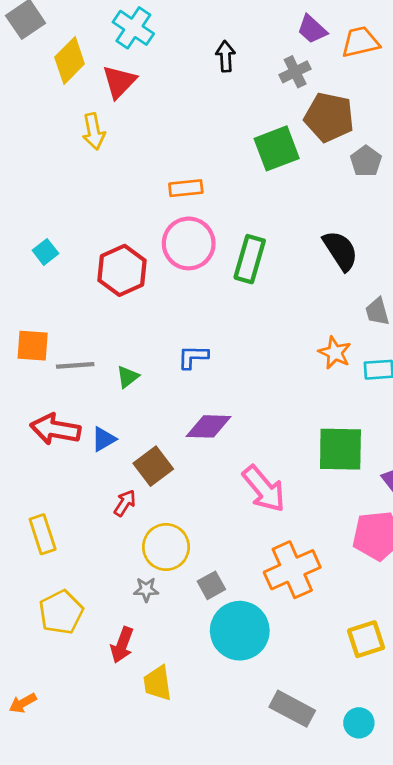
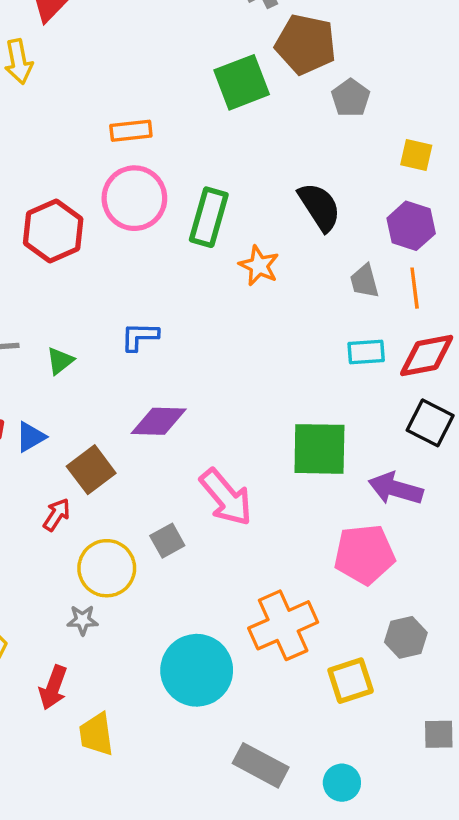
orange star: (335, 353) -> (259, 266), moved
orange cross: (292, 570) -> (283, 625), moved
gray square: (211, 585) -> (167, 541), moved

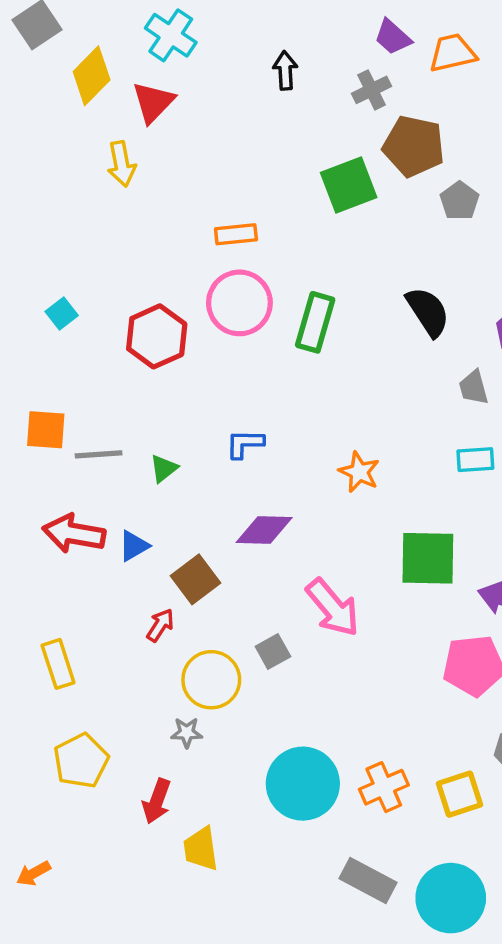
orange star: (259, 266) -> (359, 472), moved
orange cross: (283, 625) -> (384, 787), moved, size x0.7
cyan circle: (342, 783) -> (451, 898), size x1.8

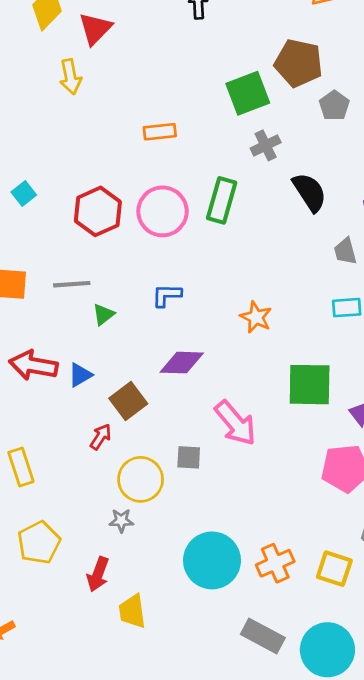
gray cross: (372, 90) -> (266, 145), moved
pink circle: (239, 303) -> (163, 211), moved
gray line: (99, 454) -> (72, 284), moved
gray square: (273, 652) -> (189, 457), turned 32
yellow square: (460, 794) -> (334, 569), turned 36

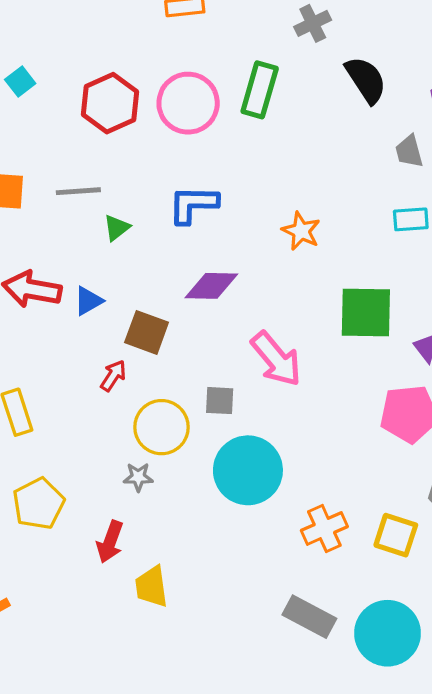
blue L-shape: (167, 295) -> (193, 204), size x1.4
brown square: (128, 401) -> (147, 332), turned -33
cyan circle: (212, 560) -> (248, 470), moved

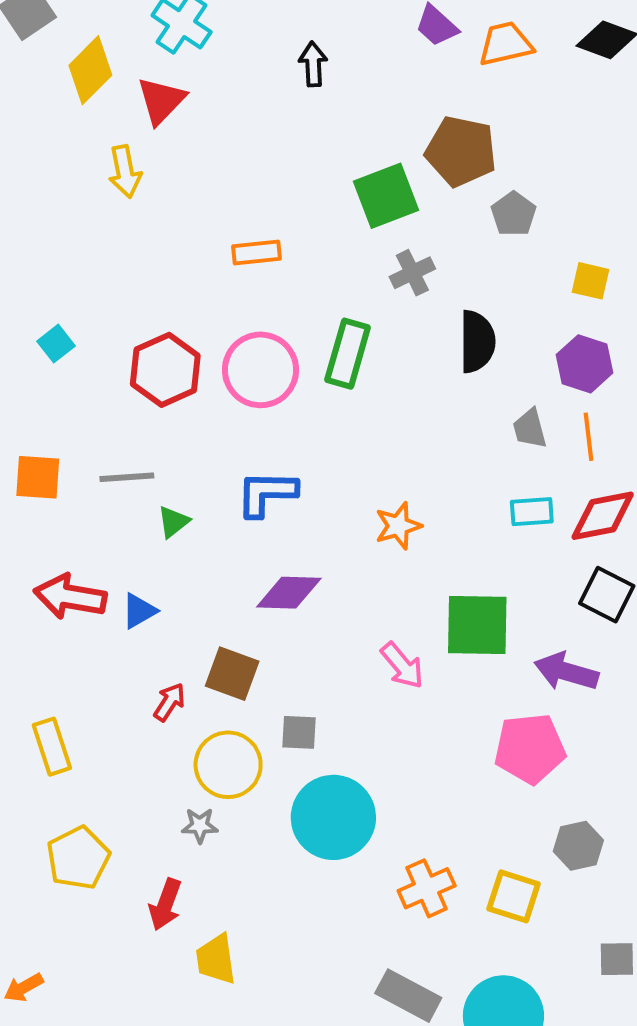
black semicircle: (366, 80) -> (477, 342), turned 33
orange star: (301, 231) -> (398, 526), turned 30
brown square: (147, 332) -> (232, 674), moved
pink arrow: (276, 359) -> (402, 666), moved, size x0.7

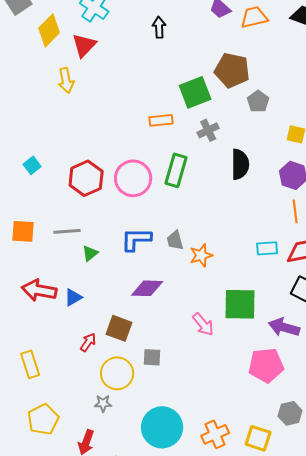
orange rectangle: (256, 252) -> (161, 120), moved
gray trapezoid: (530, 429) -> (175, 240), moved
cyan circle: (333, 817) -> (162, 427), moved

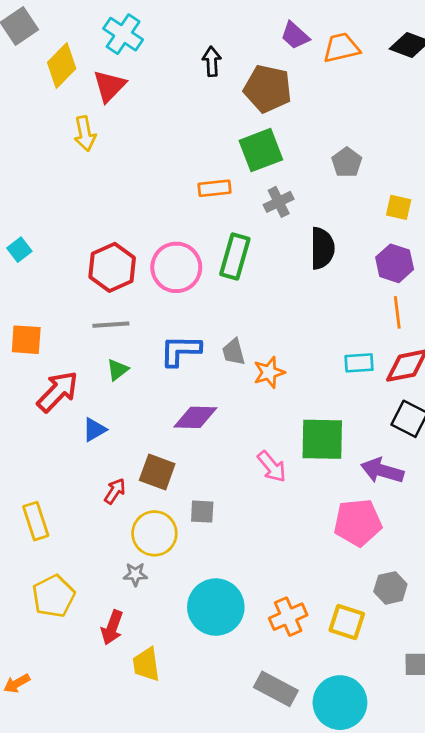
brown pentagon: (232, 70) -> (268, 89), moved
cyan square: (32, 165) -> (19, 250), moved
gray line: (67, 231) -> (111, 325), moved
red arrow: (39, 290) -> (58, 392), moved, turned 124

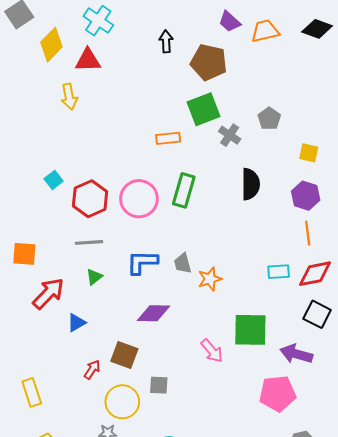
red triangle: (109, 86) -> (88, 60), turned 44
gray cross: (279, 202) -> (230, 135), moved, turned -30
cyan square: (19, 250) -> (54, 180), moved

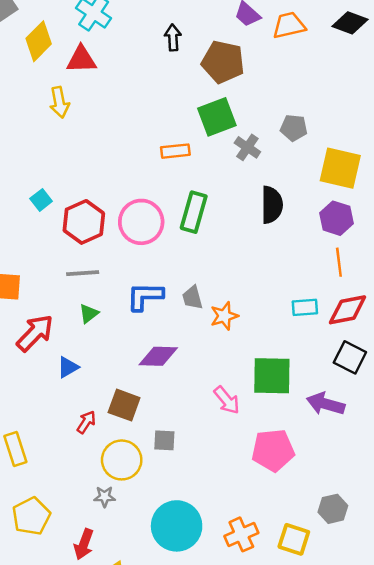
gray pentagon: (269, 119) -> (294, 128), turned -30
yellow square: (309, 153) -> (340, 168), size x1.8
pink pentagon: (278, 393) -> (273, 450), moved

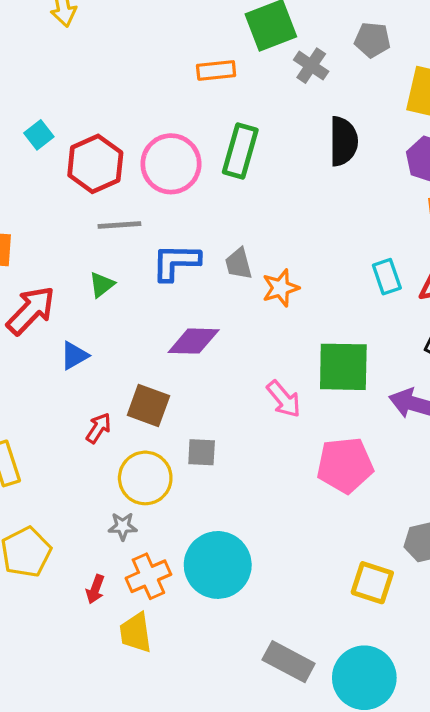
gray line: (83, 273) -> (119, 225), moved
cyan rectangle: (305, 307) -> (387, 277), turned 75
orange cross: (241, 534) -> (148, 576), moved
red arrow: (84, 544) -> (95, 589), size x0.7

